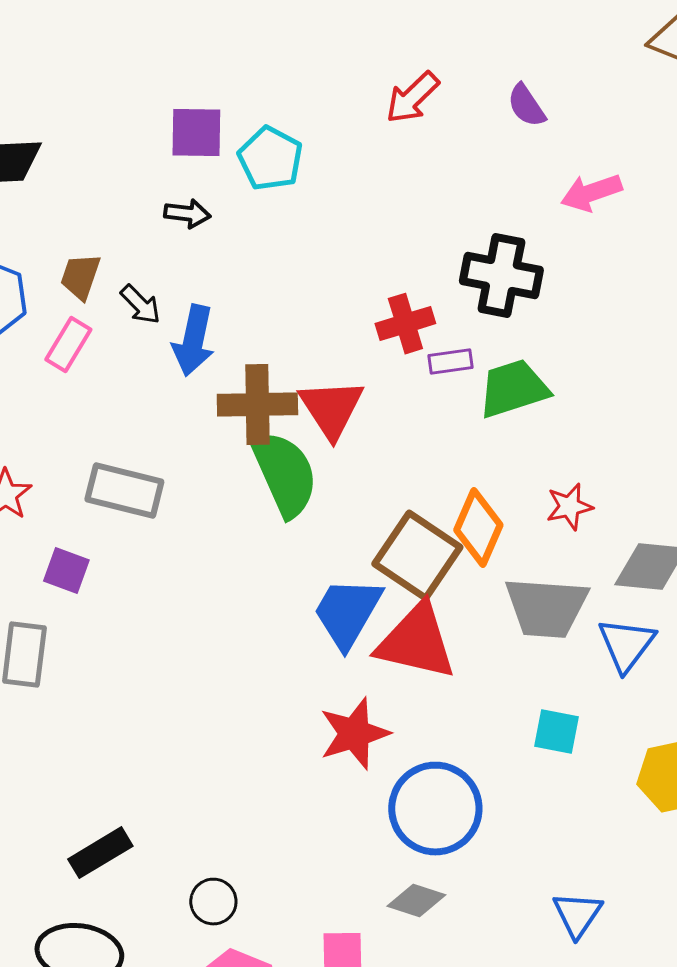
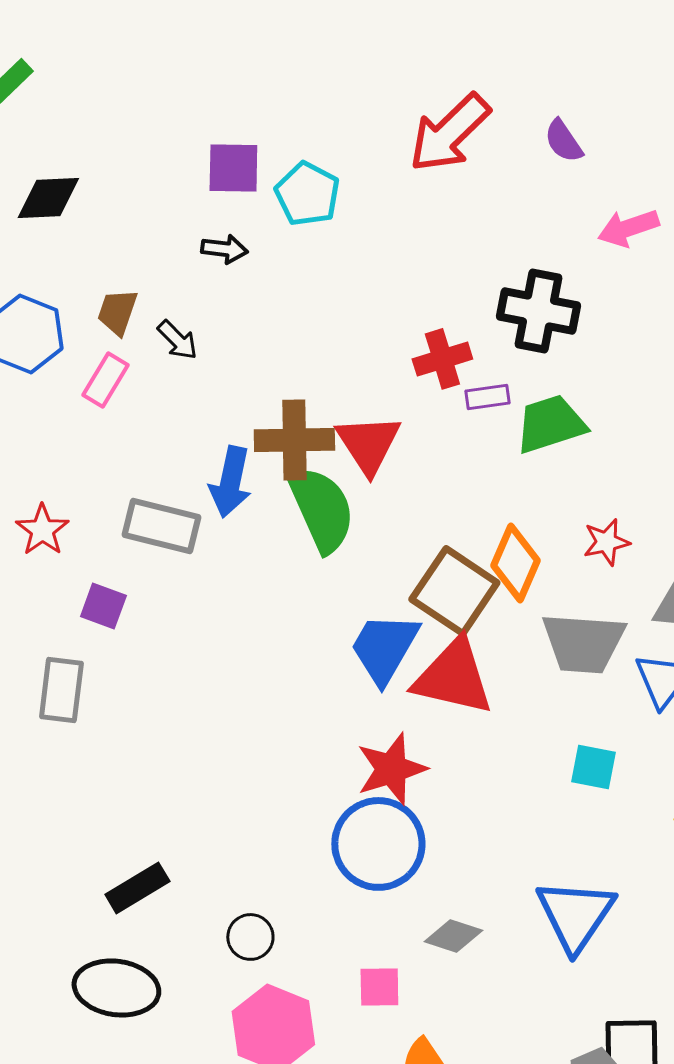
red arrow: (412, 98) -> (449, 133), size x1.5
blue arrow: (193, 341) -> (230, 482), moved
blue circle: (435, 809) -> (378, 844), moved
blue triangle: (577, 915) -> (575, 915), moved, size x1.6

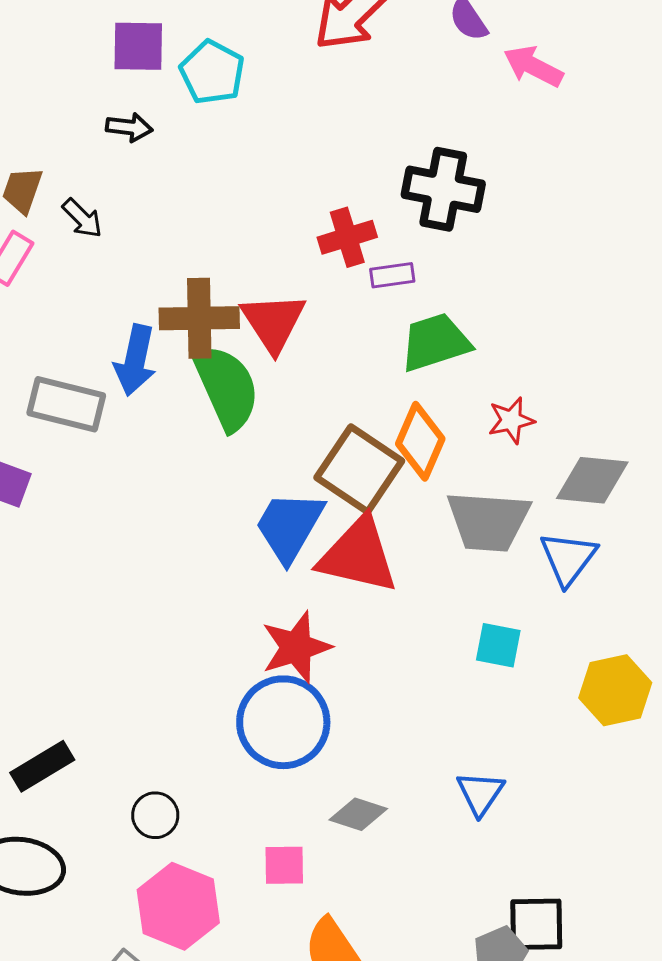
pink arrow: (628, 228) -> (533, 66), moved, turned 46
green trapezoid: (550, 424) -> (435, 342), moved
blue triangle: (575, 915) -> (480, 793), size x0.6

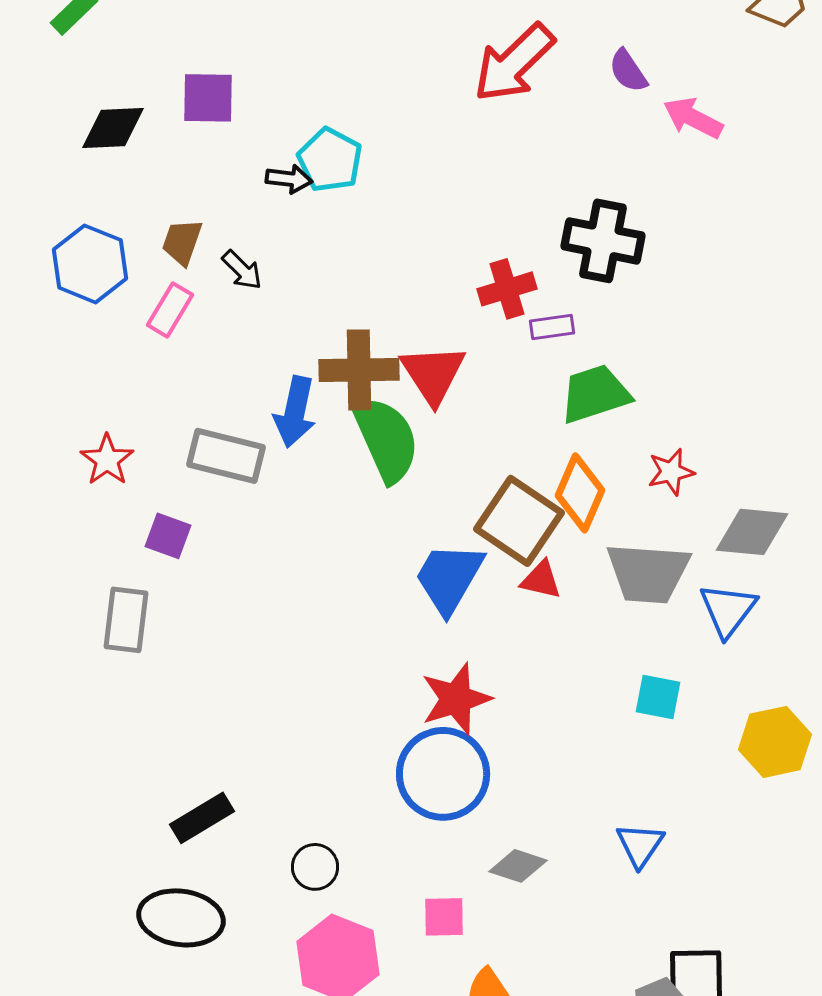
purple square: (138, 46) -> (208, 98), moved
cyan pentagon: (212, 72) -> (330, 160), moved
red triangle: (358, 555) -> (541, 580), moved, size x0.5

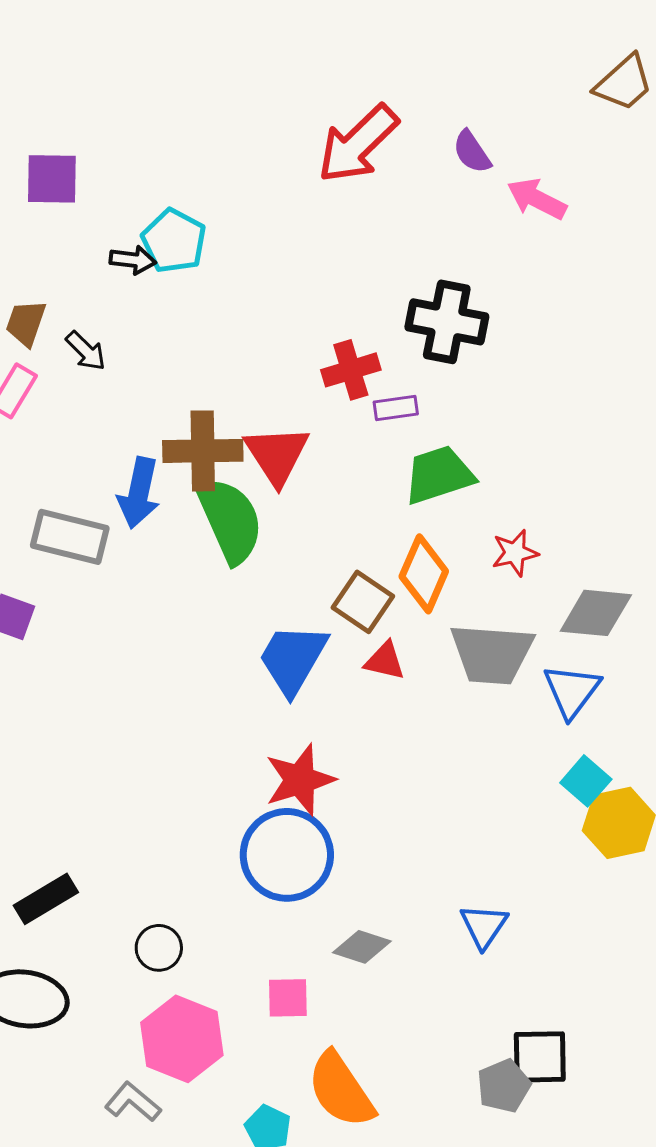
brown square: (519, 521) -> (363, 602), size x0.7
cyan square: (658, 697) -> (586, 781), moved, turned 30

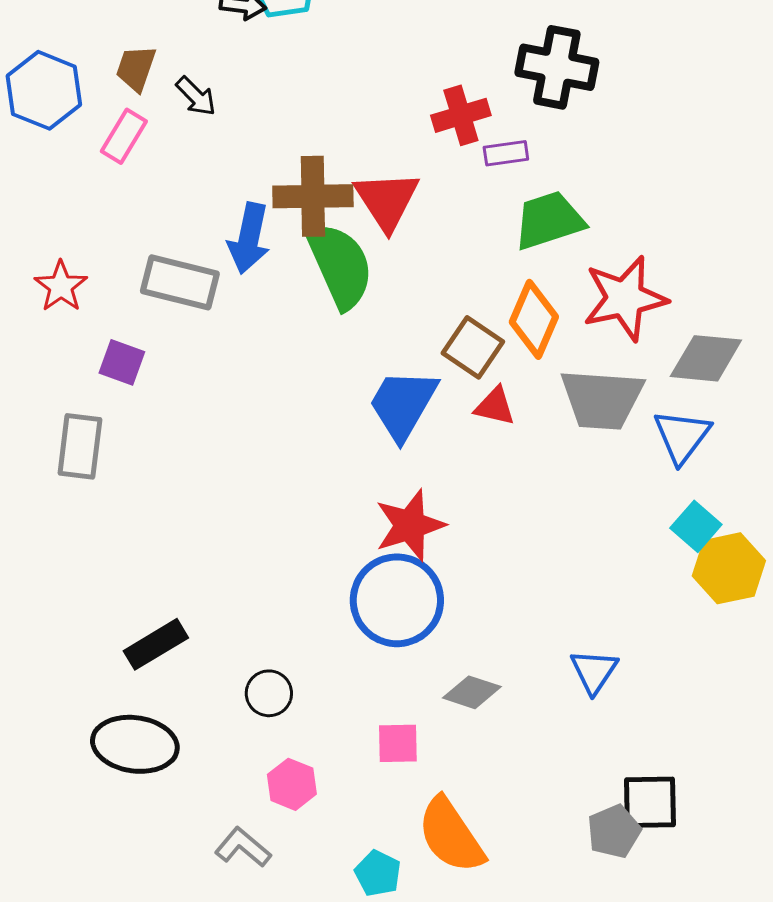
red star: (515, 553) -> (625, 298), size x1.8
pink hexagon: (182, 1039) -> (292, 784), size x0.6

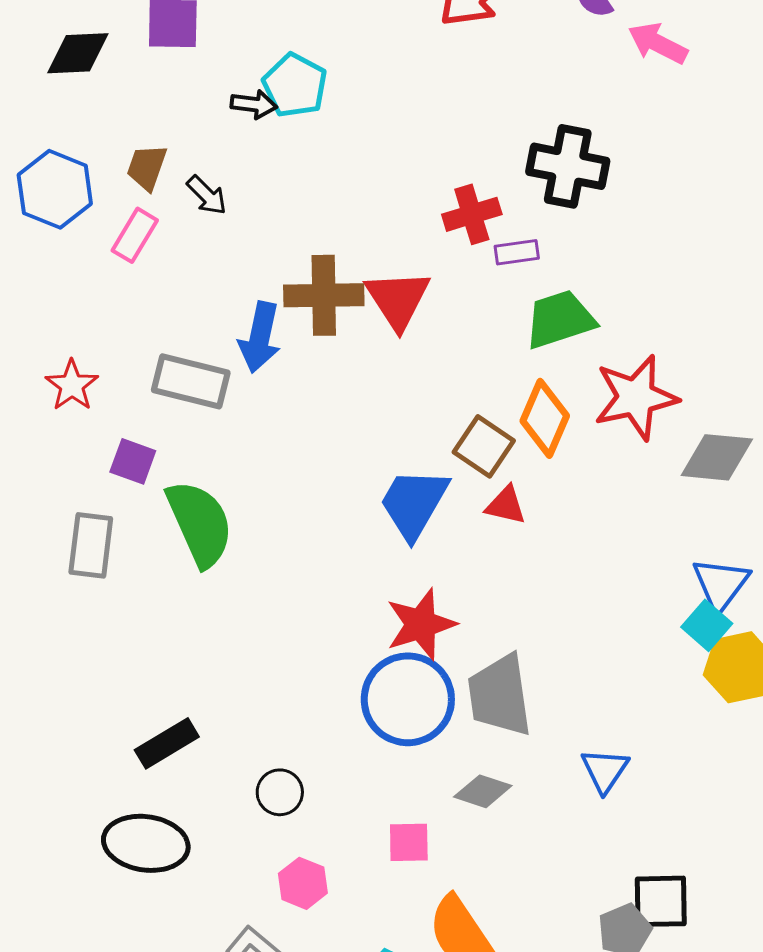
green semicircle: (340, 265) -> (200, 523), moved
gray trapezoid: (602, 399) -> (500, 695), moved, turned 78
blue triangle: (682, 436) -> (721, 584), moved

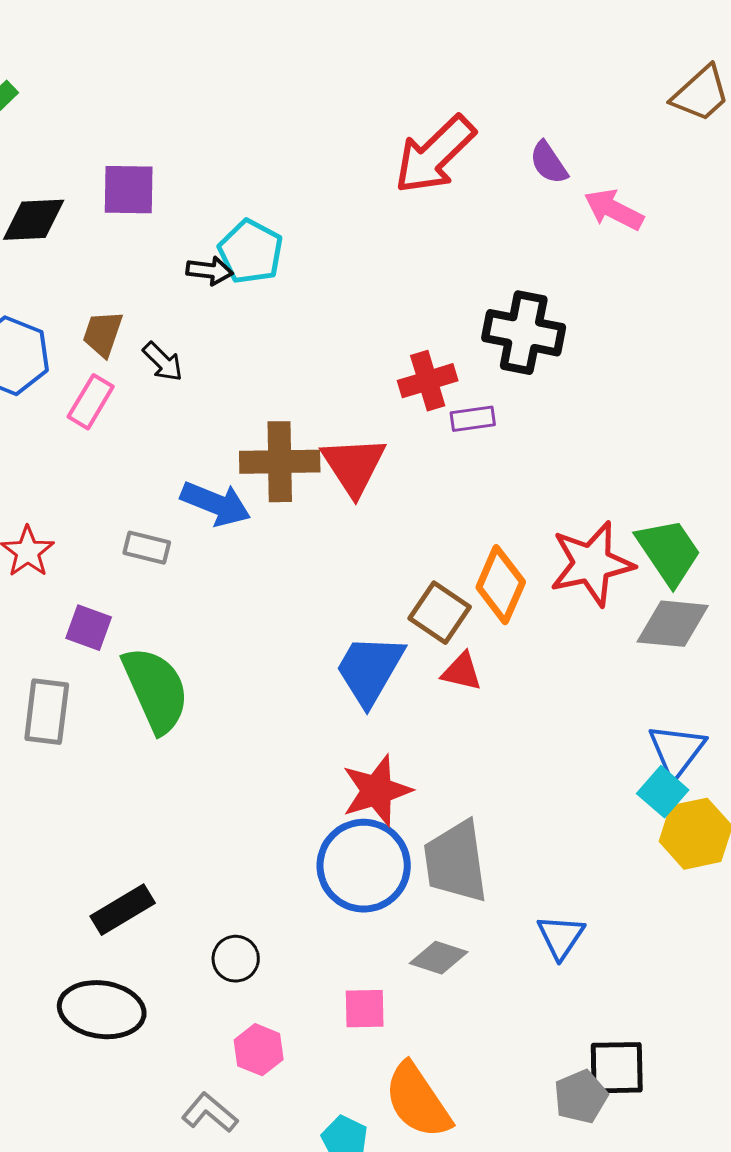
green trapezoid: (560, 319) -> (669, 552), moved, turned 74
blue arrow: (260, 337) -> (216, 504), turned -80
gray rectangle: (191, 381) -> (147, 548), size x0.6

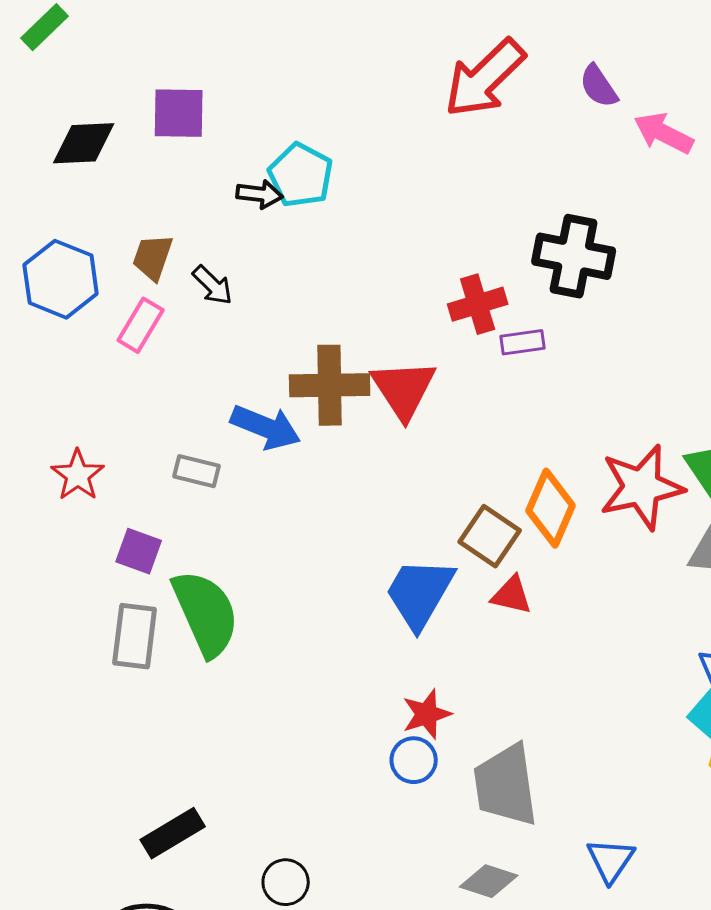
gray rectangle: (47, 712) -> (135, 636), moved
red star: (377, 791) -> (427, 714), size x0.7
blue circle: (364, 866) -> (414, 760), moved, size x0.5

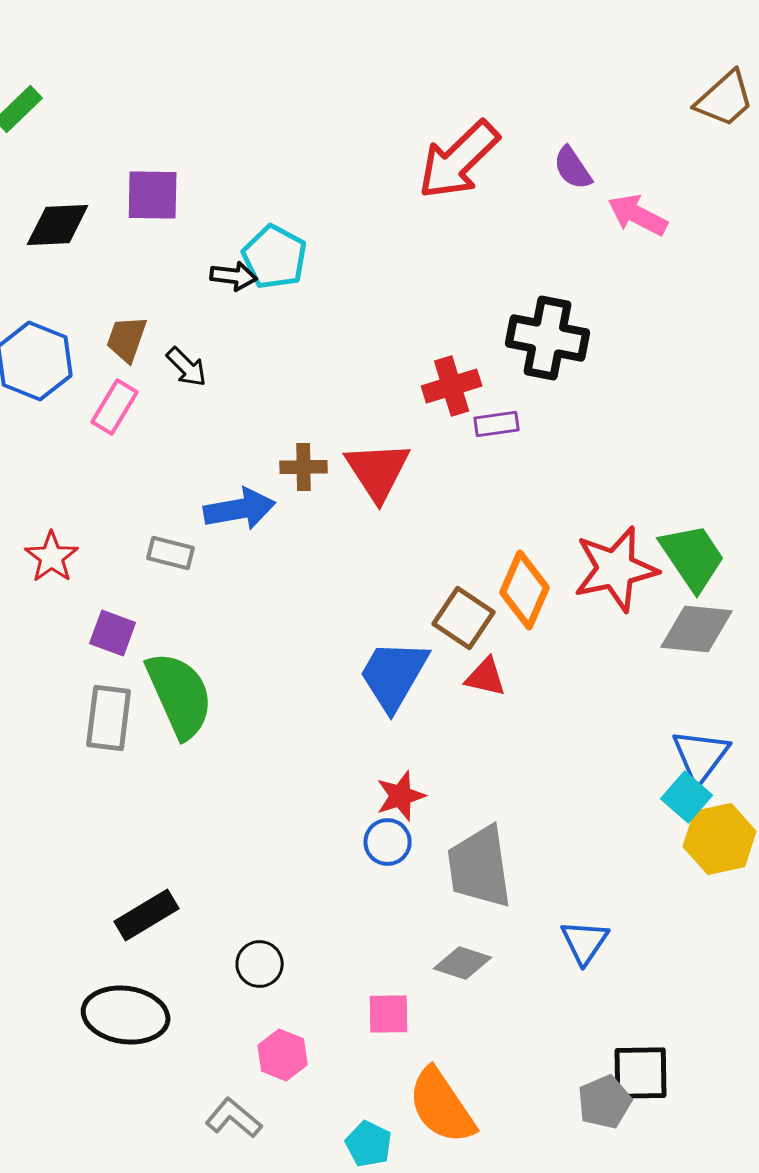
brown cross: (330, 385) -> (304, 467), size x0.6
blue arrow: (266, 427) -> (240, 509), turned -32

